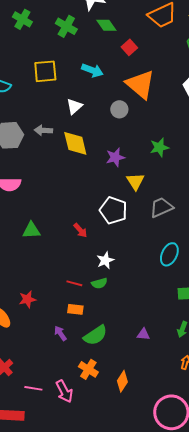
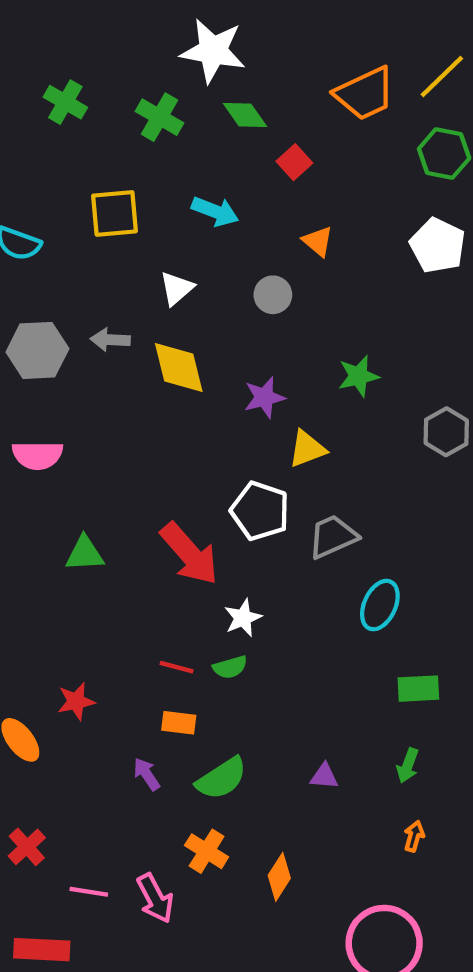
orange triangle: (140, 84) -> (318, 241), size x0.5
yellow triangle: (135, 181) -> (307, 449), turned 42
gray trapezoid: (161, 207) -> (333, 537), moved
red arrow: (80, 230) -> (189, 554), size x2.0

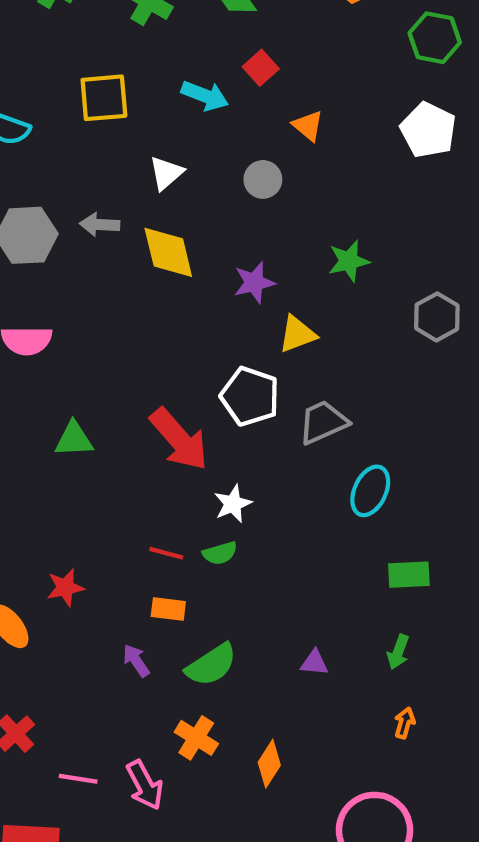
red square: (294, 162) -> (261, 68), moved

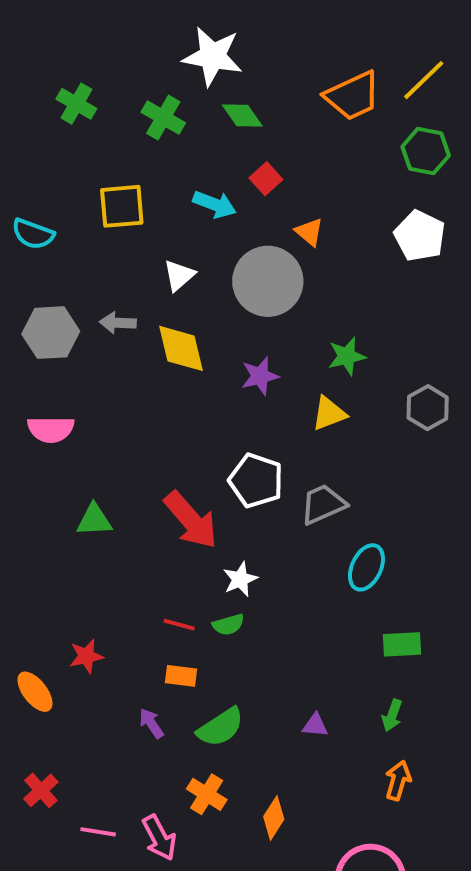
gray circle: (263, 179) -> (268, 281), size x2.0
yellow triangle: (297, 334) -> (329, 413), moved
orange arrow: (405, 723) -> (398, 780), size x1.4

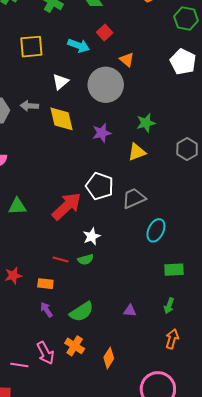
red arrow: (191, 520) -> (67, 206), turned -92
orange rectangle: (181, 676) -> (45, 284), moved
pink arrow: (159, 838) -> (45, 353), moved

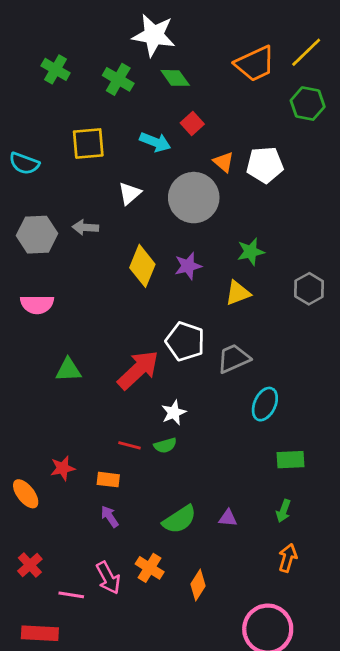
white pentagon: (183, 62) -> (265, 165), moved, turned -30
yellow diamond: (62, 119) -> (142, 266), moved, turned 36
green semicircle: (82, 312) -> (179, 519), moved

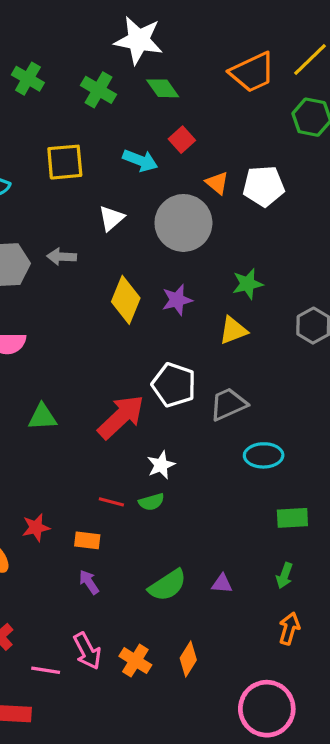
cyan ellipse: (265, 404) -> (264, 455), turned 64
orange cross: (150, 568) -> (135, 661), moved

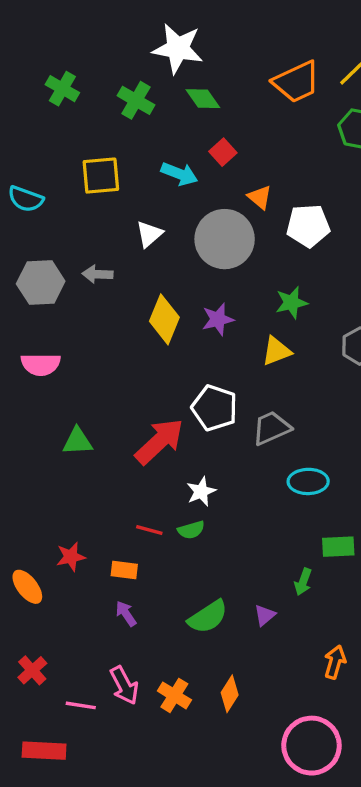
white pentagon: (264, 186) -> (308, 226), moved
green arrow: (284, 576) -> (303, 582), moved
purple triangle: (222, 584) -> (265, 615), turned -45

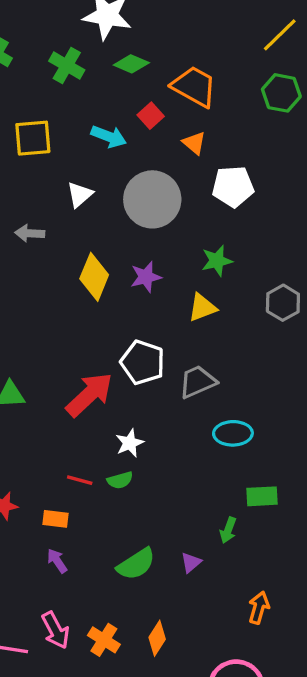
orange trapezoid: (296, 82) -> (194, 86), moved, turned -126
green diamond: (203, 99) -> (131, 64), turned -32
orange triangle: (260, 197) -> (194, 143), moved

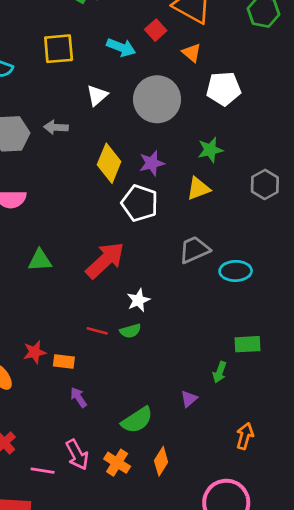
white pentagon: (143, 362) -> (140, 203), moved
cyan ellipse: (233, 433) -> (236, 271), moved
orange rectangle: (55, 519) -> (64, 361), moved
green semicircle: (136, 564) -> (137, 420), moved

